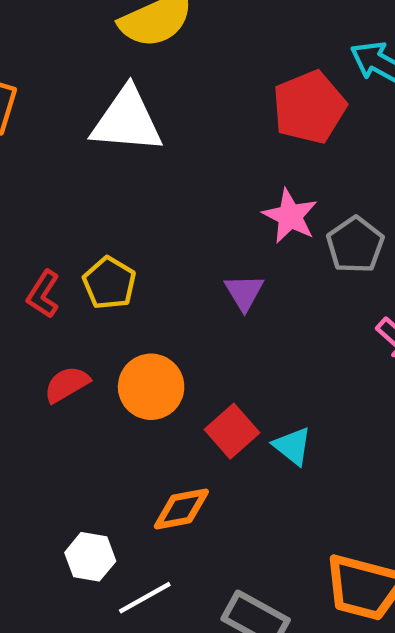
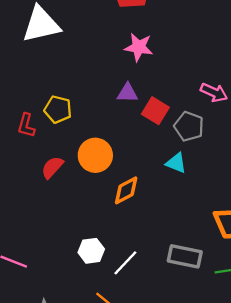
gray pentagon: (355, 245) -> (189, 126), moved
purple triangle: (244, 292) -> (127, 93), turned -40
red square: (232, 431) -> (155, 111), moved
orange diamond: (181, 509) -> (126, 190), moved

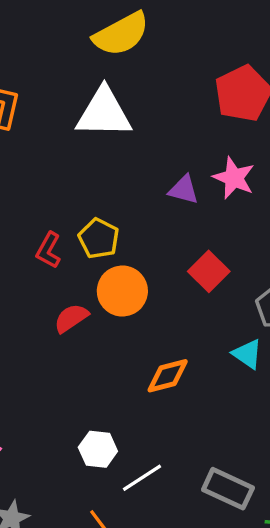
purple triangle: (127, 93) -> (184, 190), moved
red square: (155, 111) -> (209, 271), moved
orange circle: (95, 155) -> (122, 291), moved

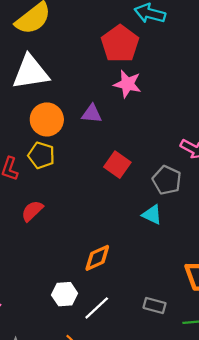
pink star: (234, 178) -> (127, 84), moved
orange circle: (122, 291) -> (47, 119), moved
orange diamond: (168, 376) -> (97, 258), moved
gray rectangle: (228, 489) -> (154, 305), size x0.7

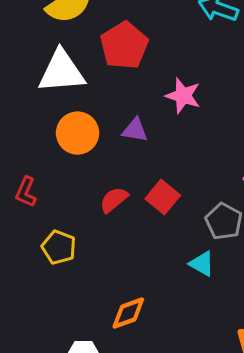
red pentagon: (120, 44) -> (124, 45), moved
yellow pentagon: (41, 155) -> (59, 247), moved
red semicircle: (32, 211) -> (114, 200), moved

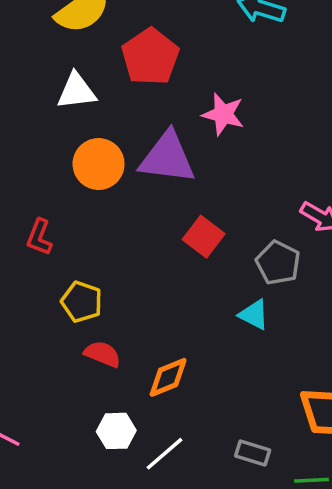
white triangle: (62, 72) -> (76, 91), size x0.7
purple triangle: (135, 130) -> (167, 158), size x1.8
red semicircle: (114, 200) -> (103, 354), moved, turned 64

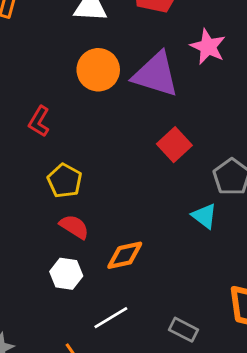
white hexagon: (116, 431) -> (66, 274), moved

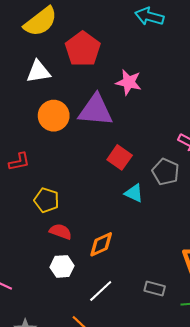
red L-shape: (39, 121) -> (19, 162), turned -120
cyan triangle: (204, 216) -> (134, 193), moved

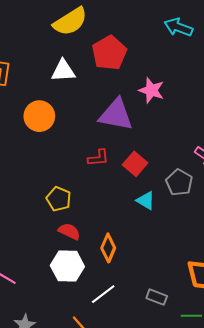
orange circle: (54, 116) -> (39, 116), moved
red L-shape: (19, 162) -> (98, 158), moved
orange diamond: (101, 244) -> (108, 248), turned -48
white hexagon: (62, 266) -> (67, 266), size x1.4

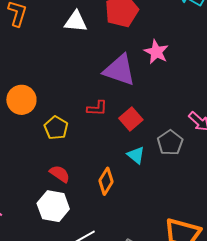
orange circle: (39, 116) -> (21, 100), moved
yellow pentagon: (59, 199) -> (56, 128), moved
orange diamond: (108, 248) -> (106, 181), moved

